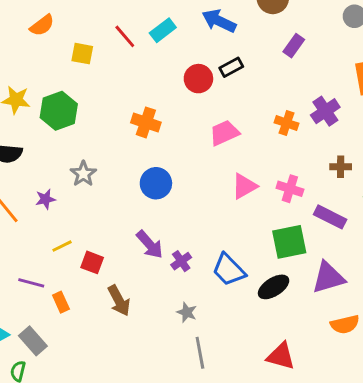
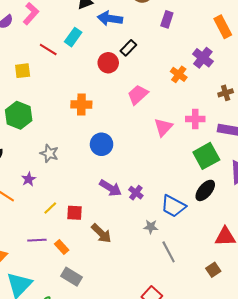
orange cross: (286, 123) -> (179, 74), turned 35
blue trapezoid: (229, 270) -> (173, 206), moved
gray rectangle: (33, 341) -> (72, 277), moved

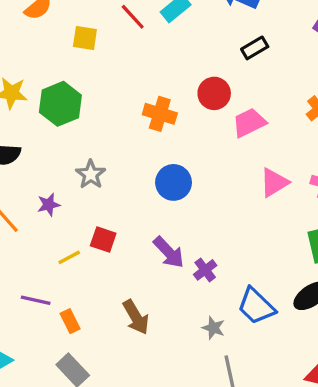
red circle: (108, 63) -> (214, 93), moved
red square: (75, 213) -> (103, 240), moved

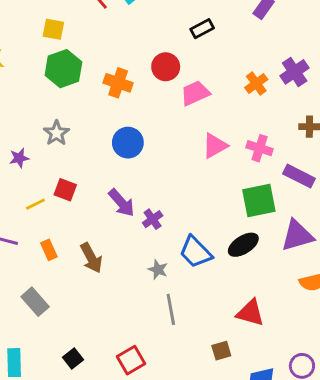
yellow square: (85, 38) -> (53, 29), moved
green hexagon: (60, 104) -> (63, 69), moved
orange rectangle: (70, 321) -> (49, 250), moved

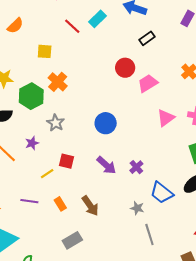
green hexagon: (63, 69) -> (31, 96), moved
orange cross: (118, 83) -> (58, 82), moved, turned 30
purple cross: (153, 219) -> (136, 167), moved
gray rectangle: (35, 302) -> (72, 240), moved, turned -72

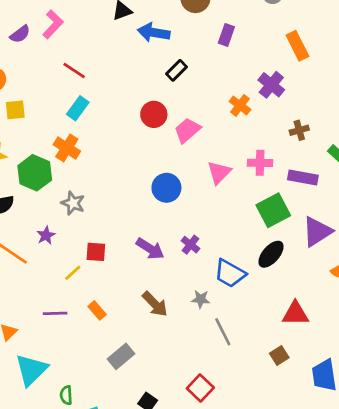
cyan rectangle: (97, 19) -> (78, 108), moved
yellow square: (45, 51) -> (15, 110), moved
blue circle: (106, 123) -> (166, 188), moved
brown arrow: (90, 206) -> (155, 304), moved

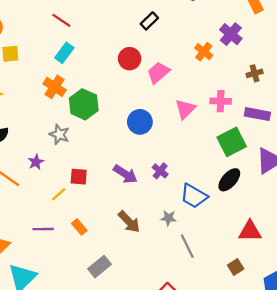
green hexagon: (35, 173) -> (84, 104), moved

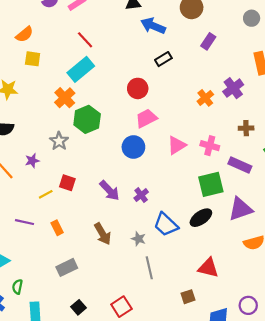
cyan rectangle: (64, 53) -> (81, 69), size x1.4
pink trapezoid: (158, 73) -> (146, 118), moved

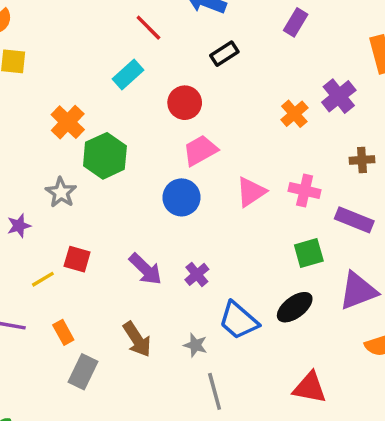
red line: (85, 40) -> (148, 28), moved
cyan rectangle: (81, 69) -> (128, 75), moved, size x0.7
green square: (211, 184) -> (309, 253), size x0.7
gray rectangle: (67, 267) -> (83, 372), moved, turned -36

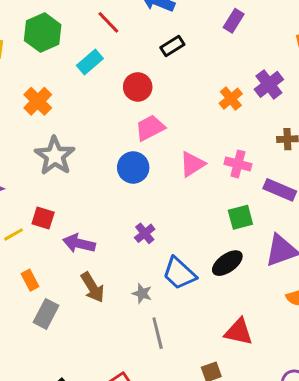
green hexagon: (105, 156) -> (43, 33), moved
gray star: (61, 192) -> (55, 156), moved, size x1.5
purple arrow: (145, 269) -> (79, 243), moved, turned 148

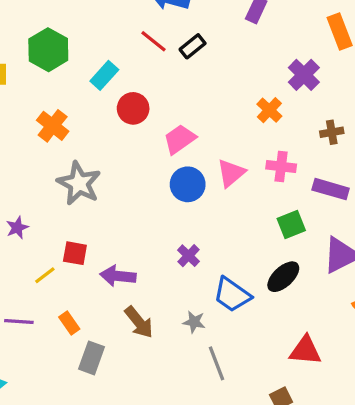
red line: (108, 22) -> (153, 41), moved
red circle: (138, 87) -> (133, 108), moved
orange cross: (231, 99) -> (269, 110), moved
blue circle: (133, 167) -> (188, 184), moved

